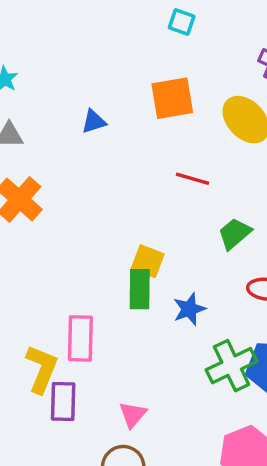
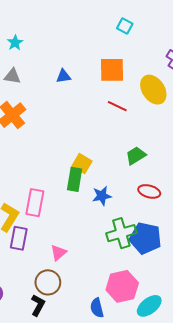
red line: (192, 179) -> (117, 106), moved

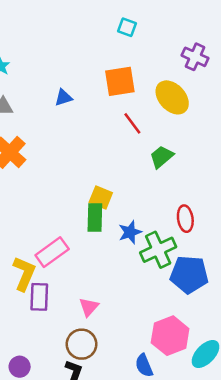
red line: (117, 106) -> (132, 123), turned 36
green trapezoid: (136, 156) -> (162, 157), moved
red ellipse: (149, 191) -> (185, 219), turned 75
pink rectangle: (35, 203) -> (52, 252), turned 52
green cross: (121, 233) -> (158, 250), moved

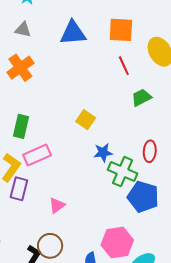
blue triangle: (63, 98) -> (73, 33), size x1.8
green rectangle: (95, 217) -> (21, 126), moved
green cross: (158, 250) -> (123, 172), turned 36
brown circle: (82, 344) -> (50, 246), moved

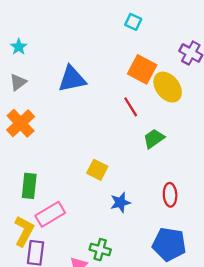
gray triangle: (23, 30) -> (18, 82), turned -42
orange square: (121, 30) -> (142, 69), moved, turned 32
green cross: (123, 172) -> (100, 250), moved, size x0.7

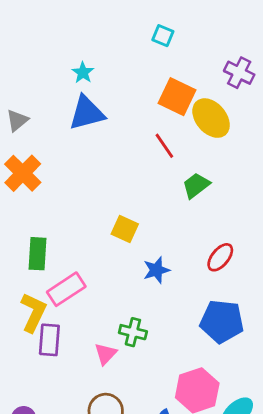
cyan star: (19, 47) -> (83, 73), moved
red ellipse: (170, 195) -> (220, 257), turned 45

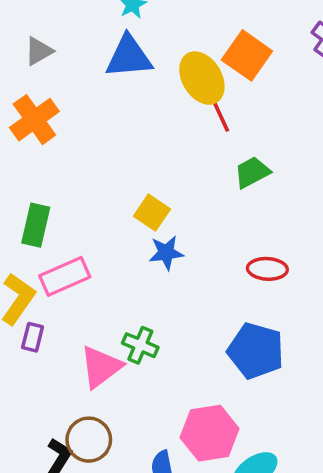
yellow ellipse: (211, 118) -> (202, 78), moved
red ellipse: (220, 257) -> (267, 269), turned 44
blue star: (156, 270) -> (166, 253), moved
purple rectangle: (49, 340) -> (33, 337), size x0.7
pink triangle: (106, 354) -> (101, 367), size x1.5

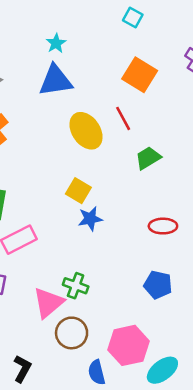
yellow ellipse: (202, 78) -> (86, 131), moved
blue pentagon: (256, 351) -> (158, 285), size x0.7
brown circle: (89, 440) -> (72, 333), moved

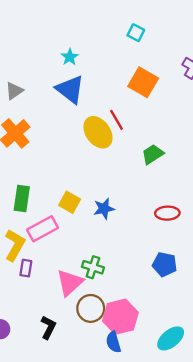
blue triangle: (55, 81) -> (70, 89), turned 48
red line: (123, 118) -> (117, 120), moved
yellow square: (78, 191) -> (70, 202), moved
pink hexagon: (128, 345) -> (120, 317), moved
black L-shape: (22, 369) -> (48, 327), moved

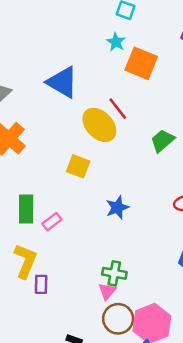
cyan star: (70, 57) -> (116, 42), moved
yellow square: (70, 202) -> (78, 166), moved
pink rectangle: (42, 229) -> (52, 222), moved, size x0.6
pink triangle: (70, 283) -> (107, 291), moved, size x0.6

